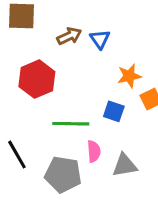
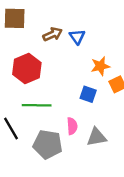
green line: (71, 124) -> (37, 105), moved

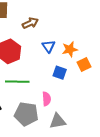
blue triangle: (77, 37) -> (49, 46), moved
gray triangle: (97, 137) -> (58, 121), moved

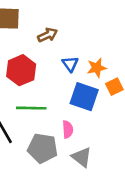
blue square: (60, 73) -> (84, 97), size x1.6
gray triangle: (58, 121) -> (82, 157), turned 48

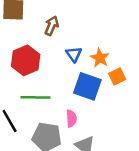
brown arrow: (48, 35) -> (52, 26), turned -42
orange star: (97, 68) -> (100, 58), turned -30

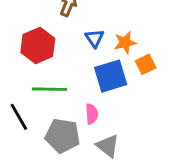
orange star: (100, 58) -> (125, 43), turned 30
blue square: (87, 86) -> (111, 76), turned -36

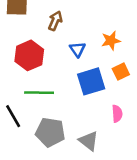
orange star: (125, 43) -> (111, 41), moved
pink semicircle: (92, 114) -> (117, 114), moved

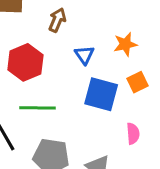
blue square: (91, 81) -> (101, 94), turned 32

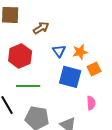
brown arrow: (57, 20) -> (41, 28), turned 35
orange star: (125, 44) -> (80, 52), moved

